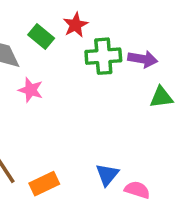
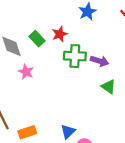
green triangle: (161, 97) -> (108, 87), turned 35

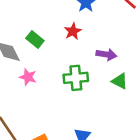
red star: (60, 34) -> (73, 31), moved
green cross: (75, 56) -> (76, 78), moved

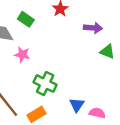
green cross: (76, 78) -> (45, 84), moved, turned 35

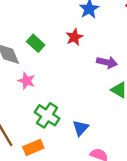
blue triangle: (77, 105) -> (81, 128), moved

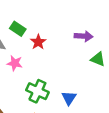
red star: (74, 37) -> (38, 42), moved

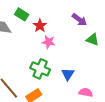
purple arrow: (84, 36) -> (79, 20), turned 35
pink star: (15, 63) -> (48, 42), moved

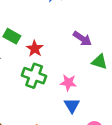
pink star: (48, 42) -> (68, 83), moved
green cross: (40, 69) -> (34, 76), moved

